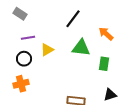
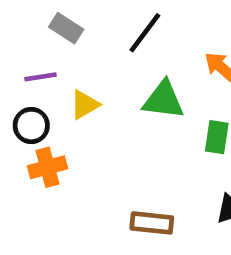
gray rectangle: (20, 14) -> (66, 28), moved
orange cross: (21, 84) -> (47, 167), moved

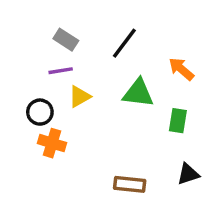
purple line: (41, 77) -> (61, 71), moved
orange cross: (47, 167) -> (52, 143), turned 32

